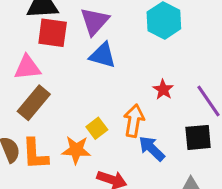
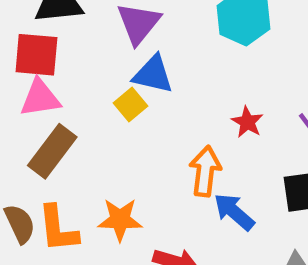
red square: (53, 33) -> (36, 55), moved
yellow square: (97, 128) -> (130, 105), moved

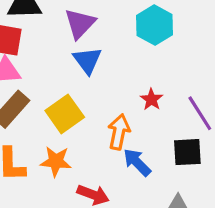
blue triangle: (153, 74) -> (87, 60), turned 36
yellow square: (130, 105) -> (65, 114), moved, size x1.6

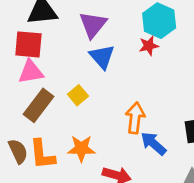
red star: (151, 99) -> (149, 46), moved, turned 30
yellow square: (65, 114) -> (78, 95), moved, size x0.6

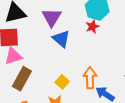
yellow square: (78, 95) -> (62, 82), moved

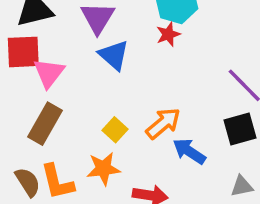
pink triangle: (13, 56) -> (49, 73), moved, turned -36
orange arrow: (90, 78) -> (163, 123), turned 50

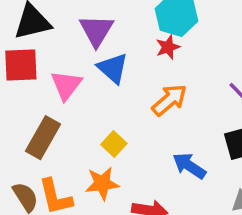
pink triangle: (49, 73) -> (66, 85), moved
orange arrow: (163, 123) -> (169, 100), moved

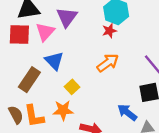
blue triangle: (113, 68) -> (54, 61), moved
pink triangle: (66, 85) -> (45, 32), moved
blue arrow: (189, 166) -> (127, 112), moved

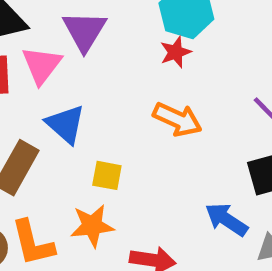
orange arrow: (108, 63) -> (177, 119), turned 65
yellow square: (72, 87) -> (107, 175), turned -32

